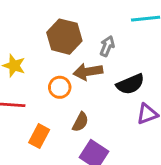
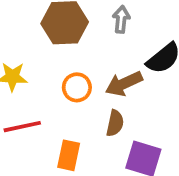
brown arrow: (88, 72) -> (124, 84), moved

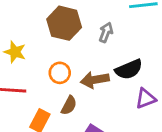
brown semicircle: (115, 123) -> (69, 105), moved

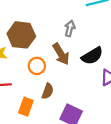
brown hexagon: (64, 23) -> (21, 35), moved
brown arrow: (95, 80) -> (61, 54), moved, turned -105

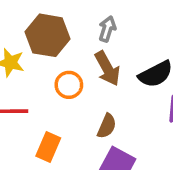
gray arrow: (70, 28) -> (107, 29), moved
brown semicircle: (48, 91) -> (107, 126), moved

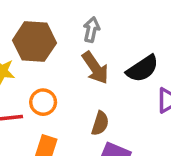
orange circle: (69, 85) -> (43, 102), moved

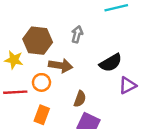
brown arrow: (95, 68) -> (61, 66), moved, turned -50

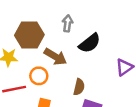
black semicircle: (111, 63) -> (90, 43), moved
brown arrow: (61, 66) -> (55, 57), turned 30

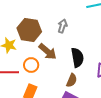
black semicircle: (90, 43) -> (77, 58), moved, turned -72
brown semicircle: (79, 87) -> (72, 80), moved

